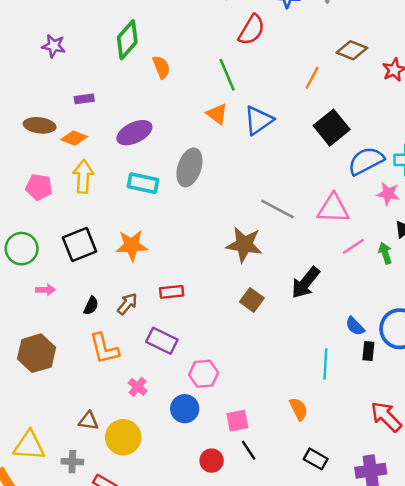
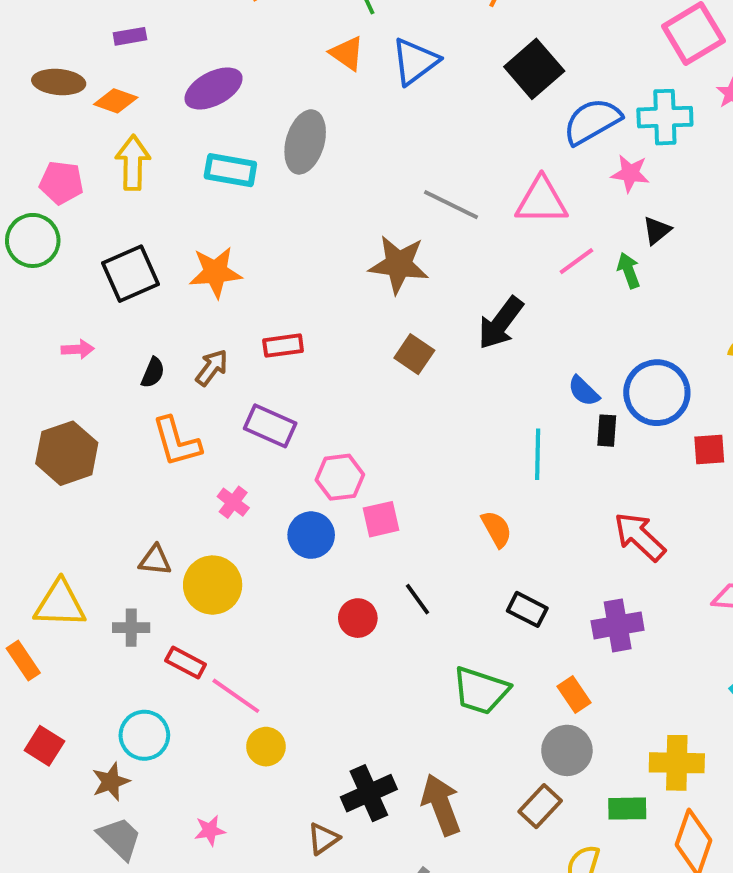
green circle: (22, 249) -> (33, 240), moved
pink square: (237, 421) -> (381, 519), moved

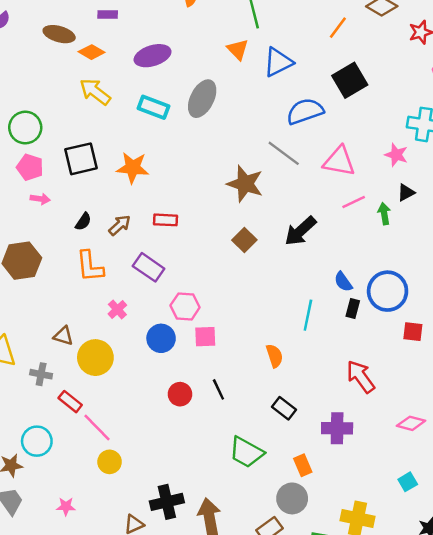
blue semicircle: (592, 121) -> (305, 111), moved
yellow arrow: (133, 163) -> (95, 92), turned -64
pink pentagon: (61, 183) -> (30, 167), moved

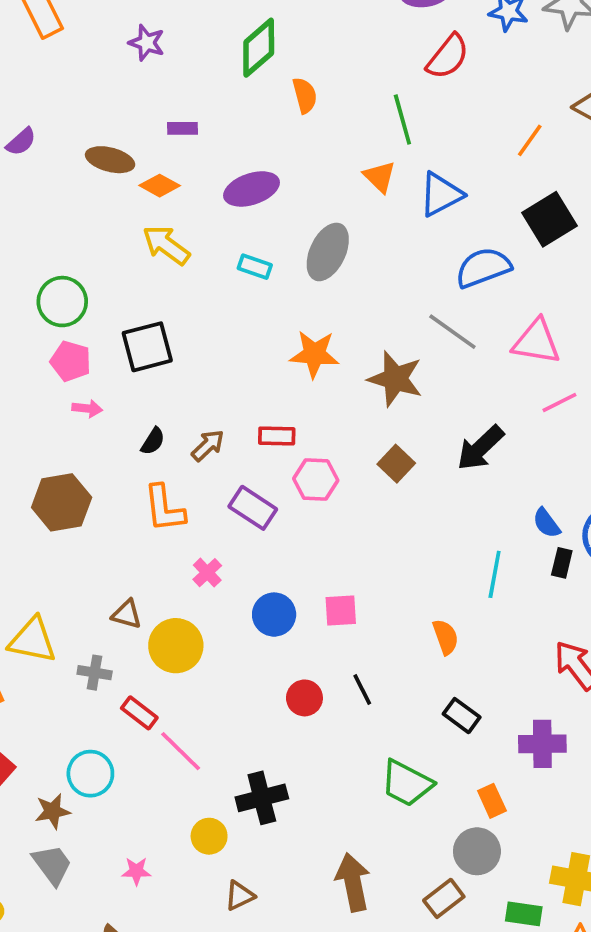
cyan rectangle: (153, 107) -> (255, 267), size x0.7
orange star: (133, 168) -> (314, 354), moved
pink hexagon: (185, 306) -> (316, 480), moved
yellow circle: (110, 462) -> (209, 836), moved
black cross: (167, 502) -> (262, 798), moved

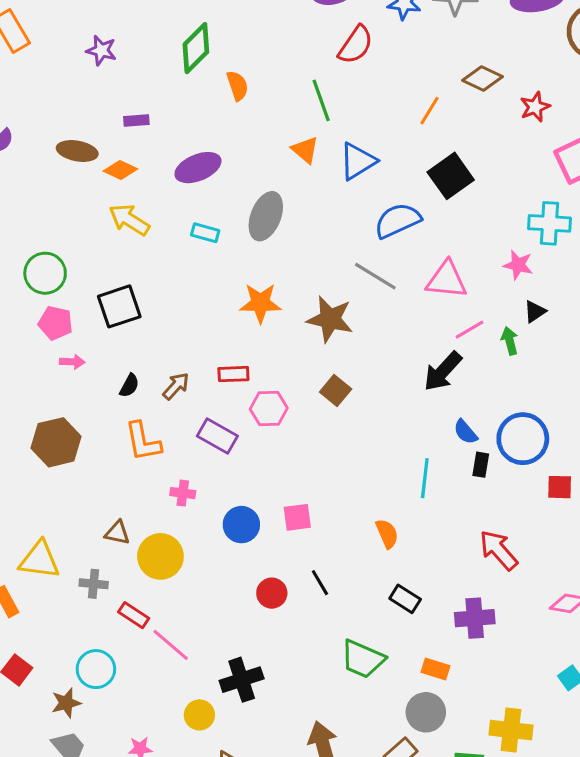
black arrow: (480, 448) -> (443, 371), moved
pink cross: (207, 573) -> (183, 493), turned -35
orange rectangle: (492, 801) -> (436, 669), turned -44

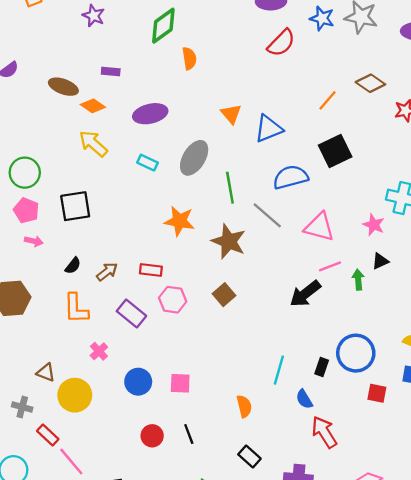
green line: (321, 100) -> (230, 188), moved
blue semicircle: (465, 432) -> (304, 399), moved
pink cross: (183, 493) -> (99, 351), turned 30

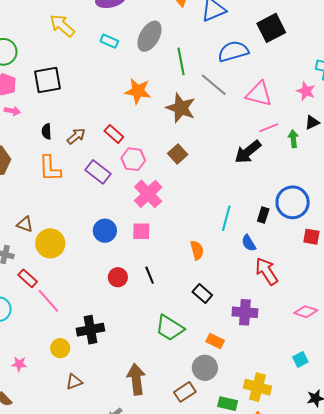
black semicircle: (73, 266) -> (47, 131), turned 140
red rectangle: (151, 270) -> (114, 134), turned 36
pink cross: (99, 351) -> (148, 194), moved, size x1.8

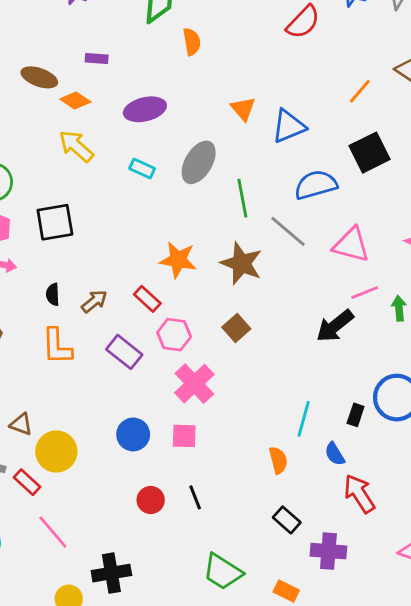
orange star: (138, 91) -> (178, 260), moved
orange semicircle: (197, 250) -> (278, 460), moved
red rectangle: (28, 278) -> (27, 482), moved
black rectangle: (202, 294) -> (287, 520), moved

